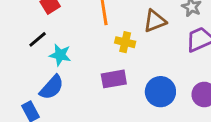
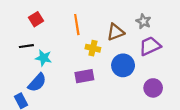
black line: (38, 39) -> (26, 46), turned 32
blue circle: (160, 92) -> (123, 65), moved

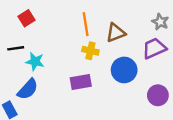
gray star: (143, 21) -> (160, 22), moved
orange line: (77, 25) -> (86, 24), moved

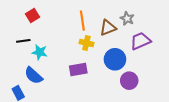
gray star: (160, 22) -> (127, 19), moved
blue semicircle: (28, 89) -> (33, 76), turned 90
purple circle: (158, 95) -> (129, 81), moved

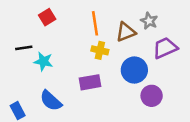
red square: (32, 15) -> (47, 17), moved
blue semicircle: (33, 76) -> (51, 101), moved

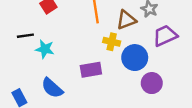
yellow cross: (100, 50) -> (112, 42), moved

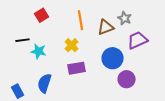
yellow cross: (112, 42) -> (72, 45), moved, turned 32
blue semicircle: (52, 88) -> (45, 83), turned 66

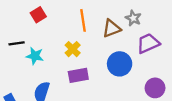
purple circle: (127, 79) -> (155, 88), moved

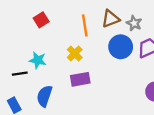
brown triangle: (112, 28) -> (111, 19), moved
black line: (17, 43) -> (20, 74), moved
blue circle: (120, 64) -> (121, 47), moved

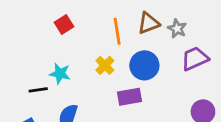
blue circle: (121, 47) -> (144, 65), moved
purple rectangle: (80, 79) -> (129, 97), moved

